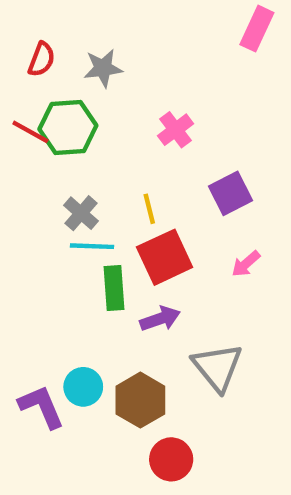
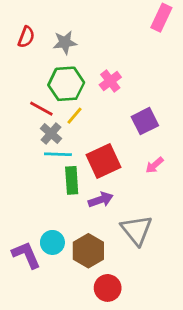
green hexagon: (68, 127) -> (66, 84), moved
red line: (30, 132) -> (41, 109), moved
yellow line: (149, 209) -> (74, 116), moved, turned 54

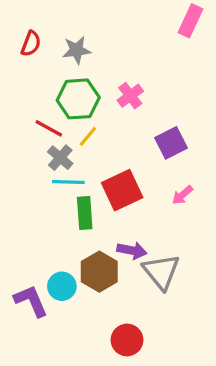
purple arrow: (101, 200) -> (132, 250), moved, turned 30
brown hexagon: (88, 251) -> (99, 272), moved

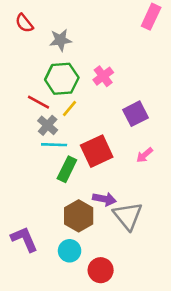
red semicircle: (31, 44) -> (24, 23), moved, turned 120
green rectangle: (85, 213) -> (67, 169), turned 30
cyan circle: (62, 286) -> (70, 251), moved

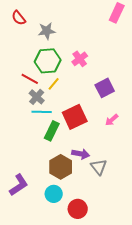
gray triangle: (128, 216) -> (99, 167), size x0.7
purple L-shape: (24, 239) -> (19, 185), turned 80

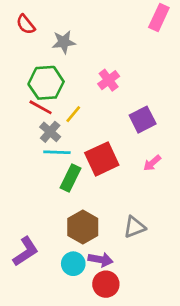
green hexagon: (48, 61) -> (46, 83), moved
purple arrow: (81, 154) -> (100, 260), moved
gray triangle: (99, 167) -> (134, 227), turned 48

